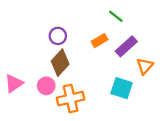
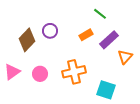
brown diamond: (60, 63) -> (27, 40), moved
cyan square: (122, 88) -> (106, 90), moved
orange cross: (71, 99) -> (74, 72), moved

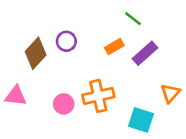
orange triangle: (125, 57) -> (170, 93), moved
pink triangle: (12, 72) -> (16, 96), turned 42
pink circle: (40, 74) -> (64, 104), moved

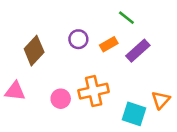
purple circle: (66, 41) -> (78, 39), moved
orange triangle: (170, 93) -> (161, 100), moved

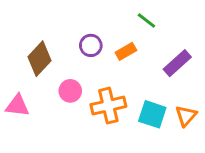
purple rectangle: (138, 51) -> (177, 63), moved
pink circle: (61, 99) -> (70, 91), moved
cyan square: (134, 114) -> (152, 114), moved

